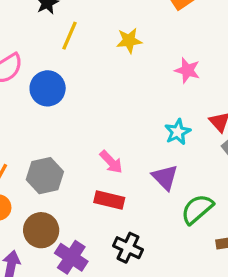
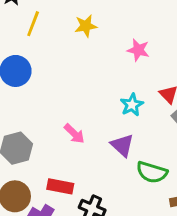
red rectangle: (109, 200) -> (60, 186), moved
green semicircle: (197, 209) -> (152, 172), turned -120

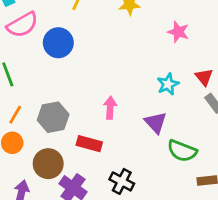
pink arrow: (74, 134) -> (110, 108), turned -135
red rectangle: (60, 186) -> (89, 144), moved

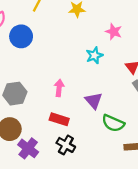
cyan star: (168, 84) -> (94, 55), moved
red rectangle: (89, 144) -> (59, 119), moved

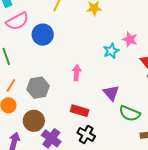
pink star: (114, 32) -> (130, 39), moved
pink arrow: (59, 88) -> (77, 73), moved

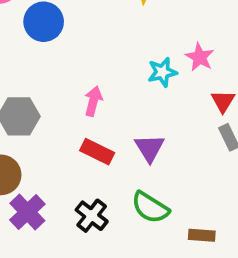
red rectangle: (80, 111) -> (97, 152), moved
green semicircle: (130, 113) -> (150, 207), moved

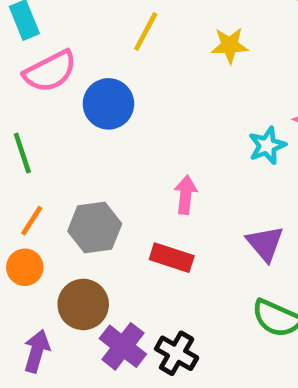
red rectangle: (97, 152) -> (172, 258), moved
black cross: (92, 216) -> (177, 353), moved

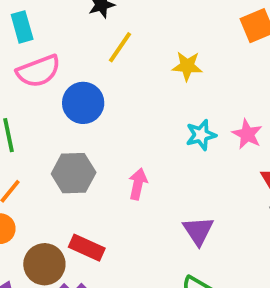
cyan star: (267, 146) -> (201, 135), moved
gray hexagon: (95, 227) -> (74, 173), moved
red rectangle: (172, 258) -> (87, 248), moved

